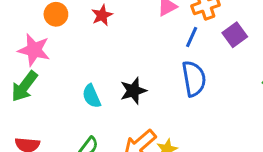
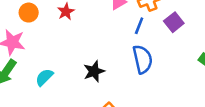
cyan semicircle: (91, 96) -> (44, 77), moved, turned 72

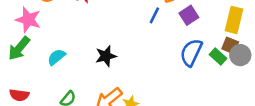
blue semicircle: (143, 59) -> (191, 52), moved, turned -148

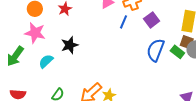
pink star: (28, 20) -> (35, 33), moved
black star: (106, 56) -> (70, 45), moved

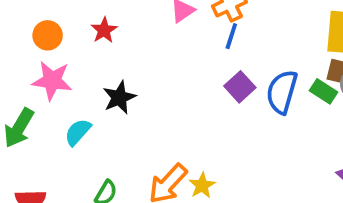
purple square: (152, 20) -> (240, 87), moved
blue line: (123, 22) -> (231, 36), moved

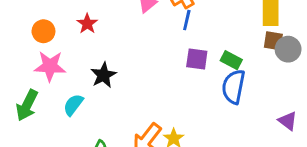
purple square: (240, 87) -> (197, 59), turned -35
green rectangle: (323, 91) -> (231, 60), moved
blue semicircle: (282, 92) -> (234, 87), moved

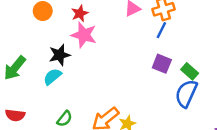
pink star: (50, 66) -> (84, 35), moved
black star: (103, 75) -> (60, 55), moved

